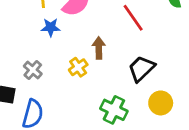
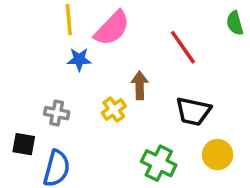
black trapezoid: (141, 69) -> (193, 111), turned -124
gray cross: (33, 70) -> (57, 113), turned -30

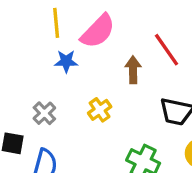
brown arrow: (140, 85) -> (133, 70), moved
gray cross: (57, 113) -> (44, 113), turned 35

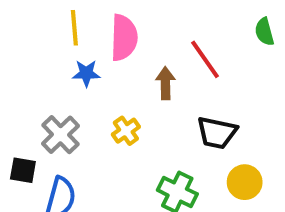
pink semicircle: (98, 31) -> (124, 38), turned -42
gray cross: (44, 113) -> (61, 135), size x1.4

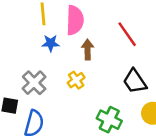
brown arrow: (165, 83) -> (88, 50), moved
black trapezoid: (217, 133) -> (135, 81), turned 44

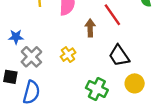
blue star: (51, 43) -> (16, 37), moved
brown arrow: (88, 50) -> (90, 28), moved

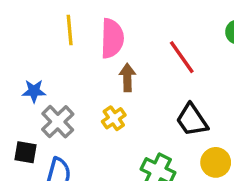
brown arrow: (90, 28) -> (127, 77), moved

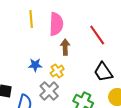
blue star: (34, 91) -> (35, 65), moved
gray cross: (58, 122) -> (49, 91), moved

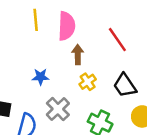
yellow cross: (57, 71) -> (88, 82), moved

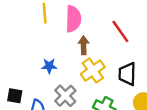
yellow cross: (88, 82) -> (93, 71), size x1.5
black trapezoid: (125, 85) -> (127, 74), turned 35

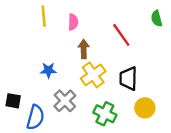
pink semicircle: (73, 19) -> (73, 22), size x0.6

